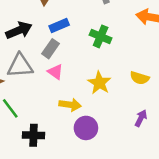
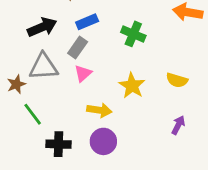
pink triangle: (55, 72) -> (83, 73), turned 42
purple circle: (86, 128) -> (103, 141), moved

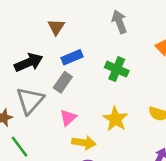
gray triangle: (44, 67) -> (30, 101), turned -44
pink triangle: (83, 73) -> (68, 118), moved

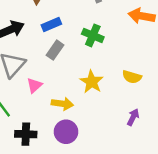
gray rectangle: (63, 82) -> (55, 50), moved
pink triangle: (68, 118) -> (34, 85), moved

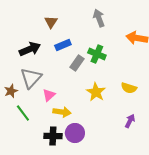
gray rectangle: (55, 50) -> (77, 63), moved
yellow arrow: (62, 104) -> (62, 112), moved
black cross: (26, 134) -> (53, 136), moved

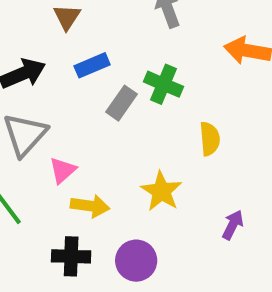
yellow semicircle: (129, 88) -> (210, 139), moved, turned -112
yellow star: (96, 92) -> (161, 191), moved
purple circle: (75, 133) -> (136, 261), moved

